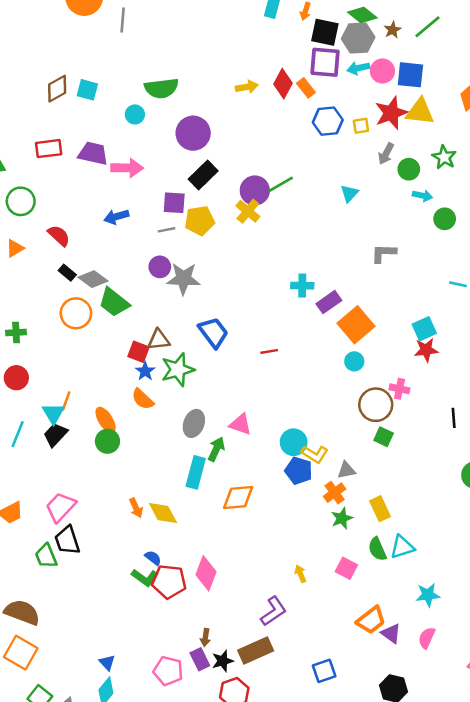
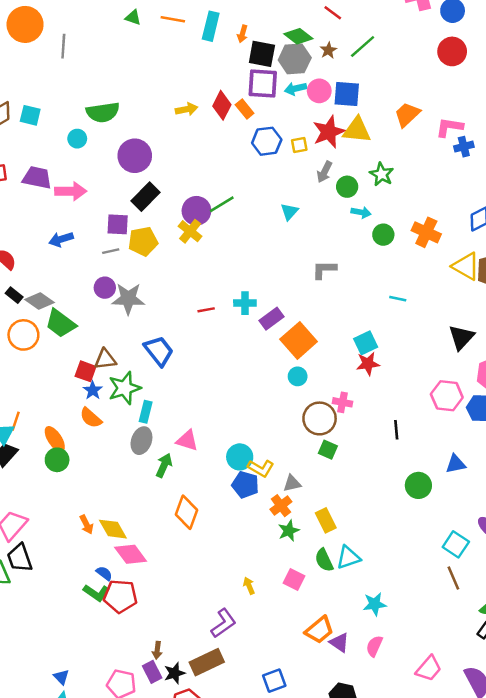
red line: (269, 351) -> (206, 310), moved
cyan rectangle: (196, 472) -> (146, 412), moved, size x0.7
orange diamond: (238, 497) -> (186, 512), turned -64
pink diamond: (206, 573) -> (131, 554), moved, turned -56

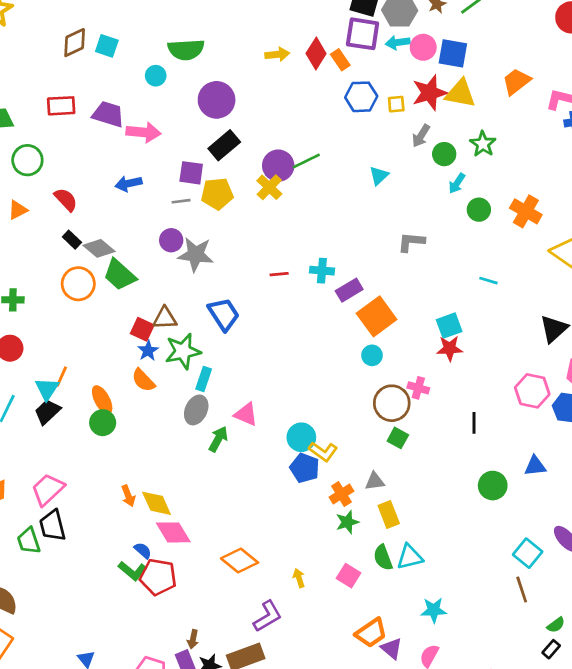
cyan arrow: (361, 212) -> (457, 183), turned 108
gray triangle: (292, 483) -> (375, 481), moved
orange diamond: (186, 512) -> (240, 561), moved, turned -76

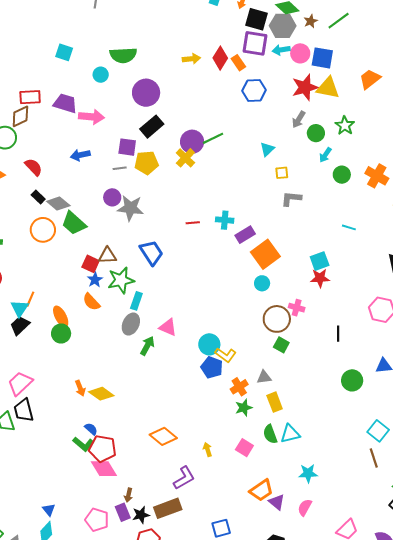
brown diamond: (75, 43) -> (20, 116), moved
yellow square: (396, 104) -> (282, 173), moved
yellow diamond: (157, 503) -> (101, 394), turned -30
pink diamond: (173, 532) -> (104, 469), moved

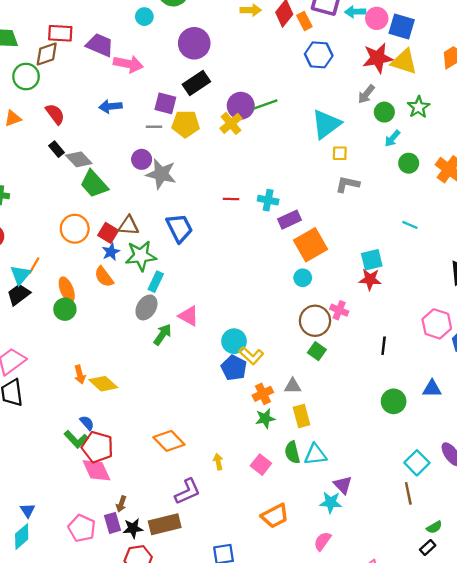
cyan triangle: (267, 149) -> (326, 124), size x1.8
orange circle: (43, 230) -> (75, 229), moved
purple triangle: (277, 502) -> (343, 485), moved

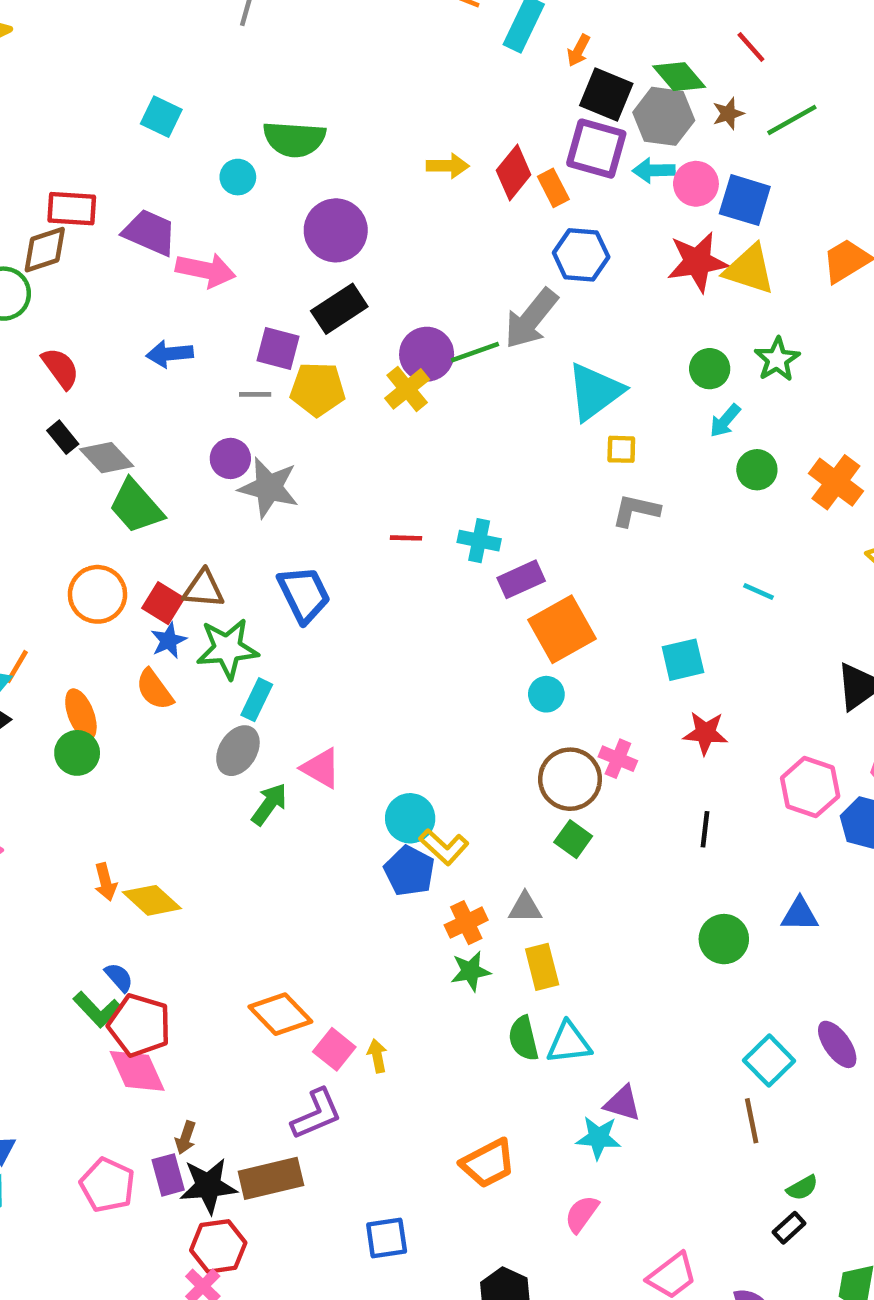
gray arrow: (366, 94) -> (531, 319), moved, size x1.6
red star: (370, 279) -> (705, 733), moved
pink square: (261, 465) -> (334, 1049), moved
purple triangle: (343, 485) -> (623, 1103), turned -30
black star: (133, 528) -> (208, 1186), size x1.4

